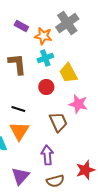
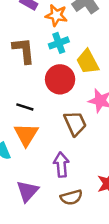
red circle: (46, 87) -> (60, 79), size x1.5

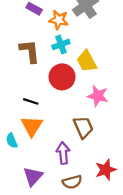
brown trapezoid: (75, 123) -> (83, 127), moved

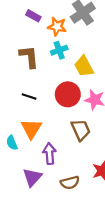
red circle: (62, 77) -> (68, 94), moved
black line: (31, 101) -> (29, 97), moved
purple arrow: (63, 153) -> (49, 154), moved

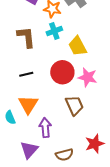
black line: (29, 97) -> (26, 74), turned -32

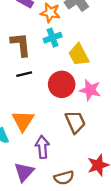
black line: (26, 74) -> (24, 74), moved

